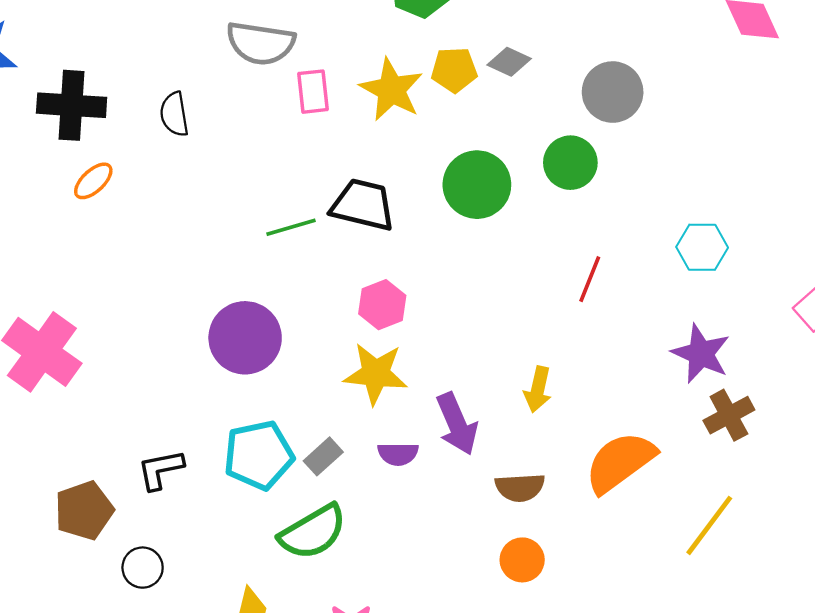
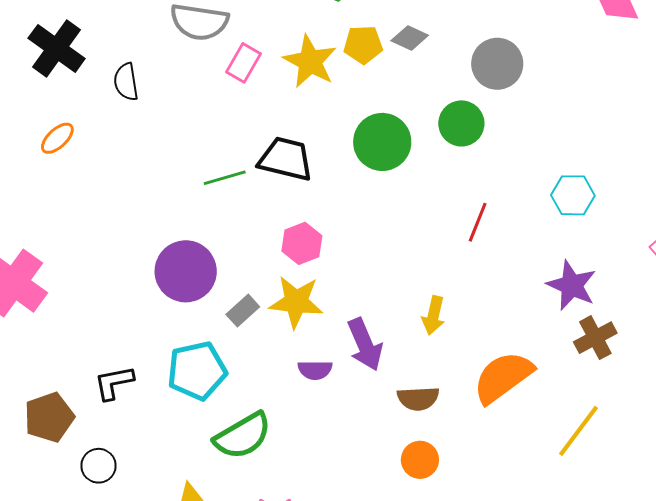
pink rectangle: (313, 92) -> (244, 63), turned 36
black cross: (72, 105) -> (57, 48), moved, turned 32
gray rectangle: (323, 456) -> (243, 311), moved

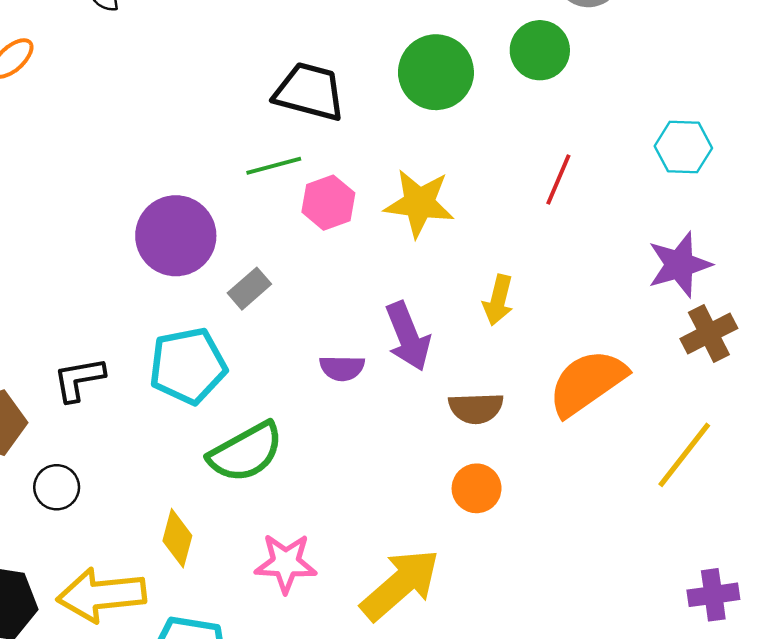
green line: (225, 178) -> (274, 166), moved
purple star: (572, 285) -> (679, 265), turned 30
yellow star: (296, 302) -> (419, 203), moved

